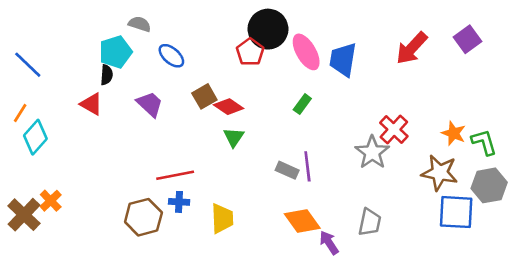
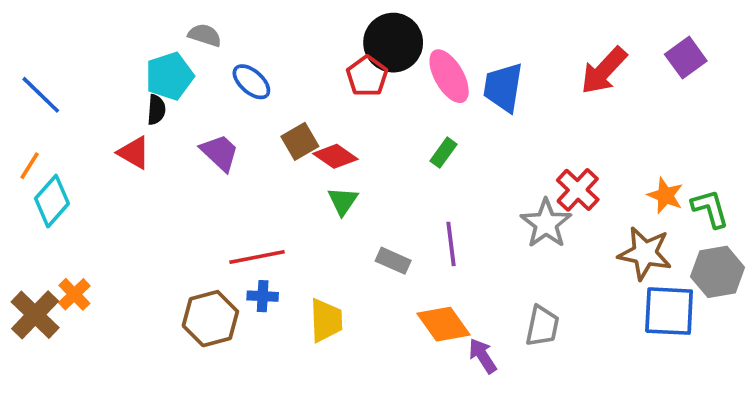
gray rectangle: (287, 170) -> (393, 261), moved

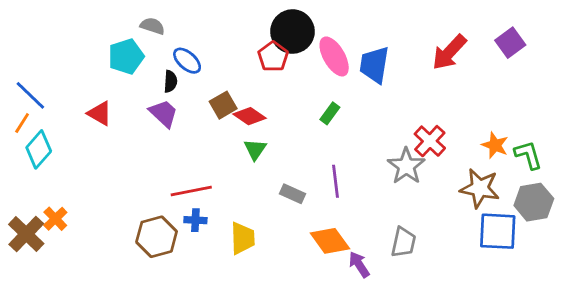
blue line: (41, 95) -> (30, 95), moved
black semicircle: (156, 110) -> (170, 81), moved

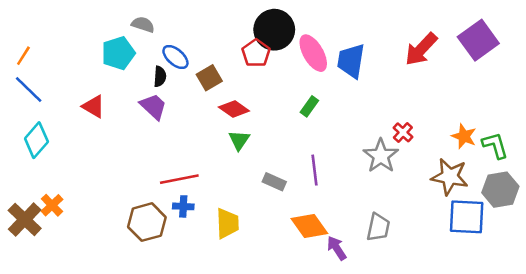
purple square: (510, 43) -> (478, 40), size x1.4
brown square: (223, 105) -> (209, 78), moved
orange line: (22, 123) -> (23, 56), moved
red cross: (430, 141) -> (403, 132), size x0.7

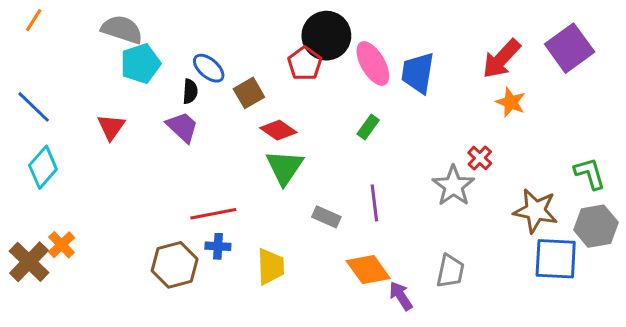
gray semicircle: (143, 25) -> (122, 29), moved, size x1.5
orange line: (23, 56) -> (34, 20), moved
red triangle: (94, 106) -> (111, 127), turned 35
orange star: (464, 136) -> (511, 102), moved
green triangle: (239, 140) -> (285, 167), size x1.5

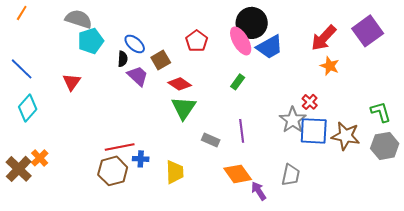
black circle: (326, 36) -> (252, 23), moved
blue trapezoid: (418, 73) -> (270, 47), turned -128
purple trapezoid: (182, 127) -> (138, 76), moved
red line: (213, 214) -> (120, 147), moved
blue square: (556, 259) -> (314, 131), moved

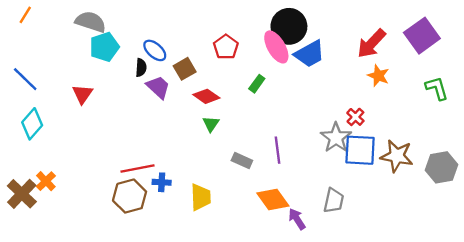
green rectangle: (238, 82) -> (257, 84), moved
green triangle: (184, 108) -> (211, 124), size x0.6
green L-shape: (381, 112) -> (437, 88), moved

